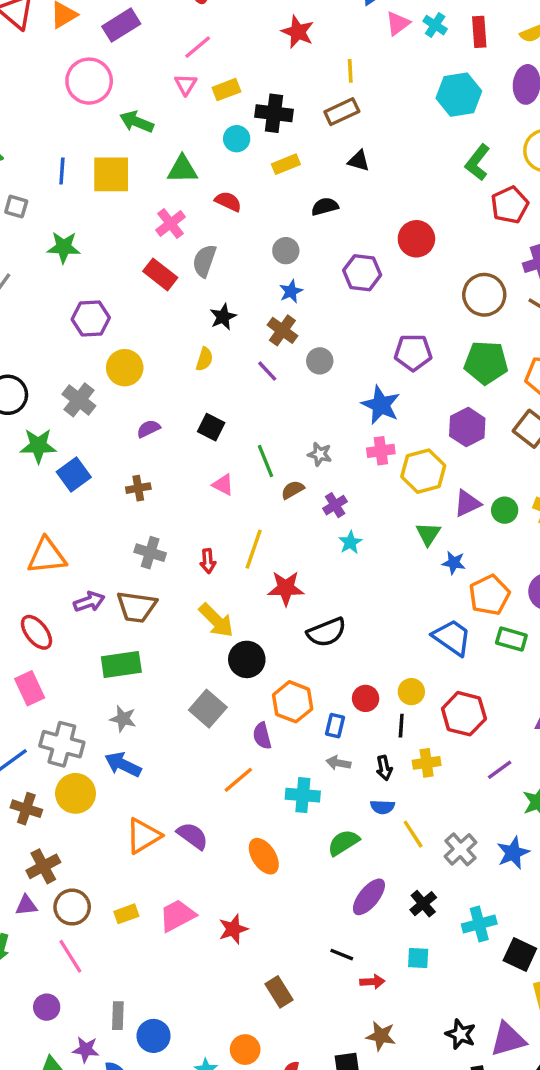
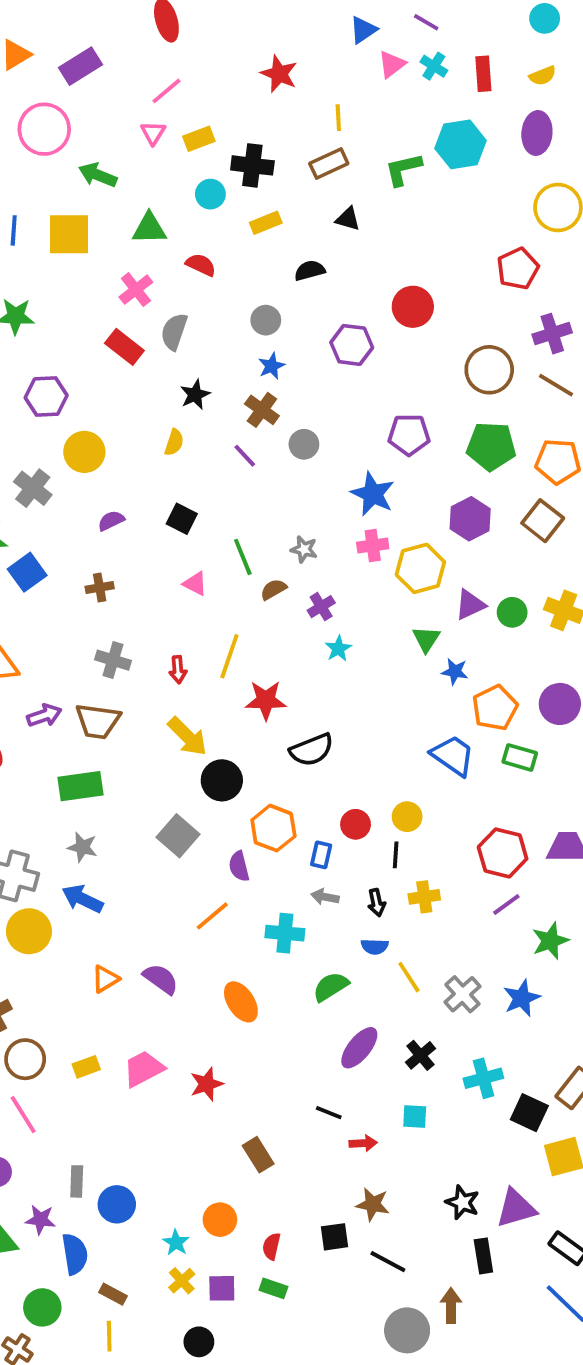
green L-shape: (477, 162) -> (403, 169), moved, turned 39
red hexagon: (464, 714) -> (503, 853), moved
orange triangle: (143, 836) -> (105, 979), size x0.7

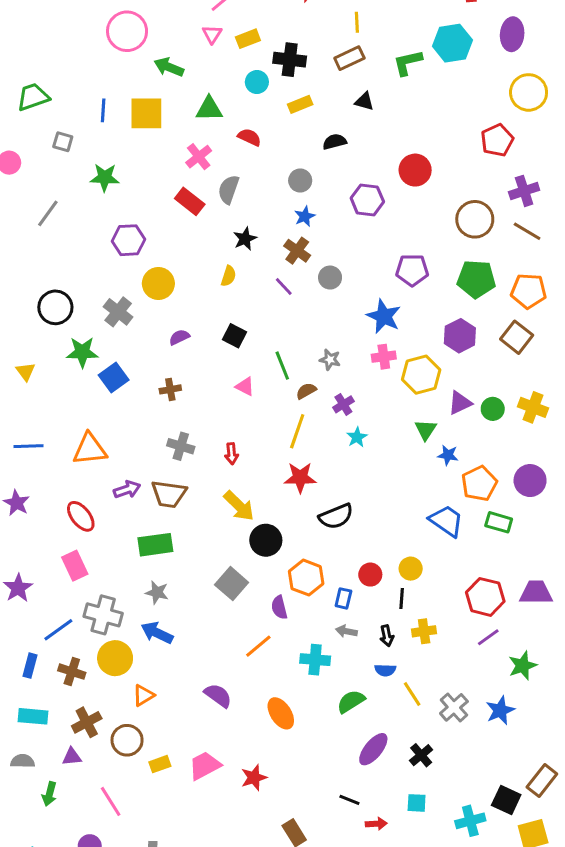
yellow line: (229, 656) -> (297, 431), moved
orange triangle: (105, 979) -> (143, 695), moved
brown circle: (25, 1059) -> (127, 740), moved
cyan cross: (483, 1078) -> (470, 821), moved

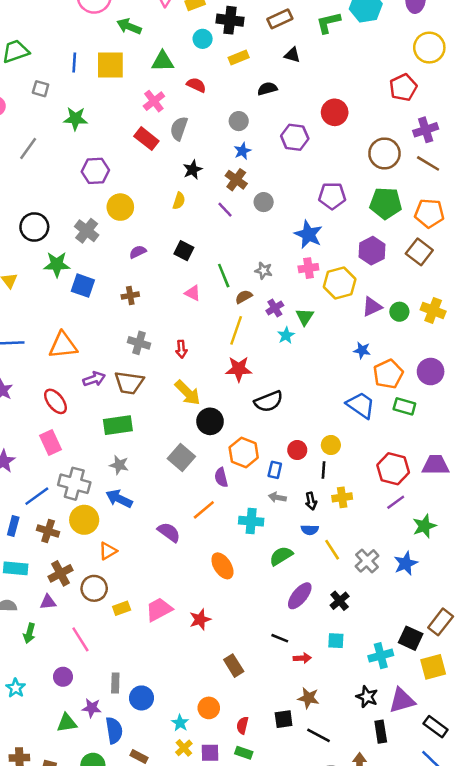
blue square: (114, 378) -> (83, 286), turned -35
green triangle: (426, 430) -> (305, 317), moved
purple semicircle: (218, 695) -> (169, 532), moved

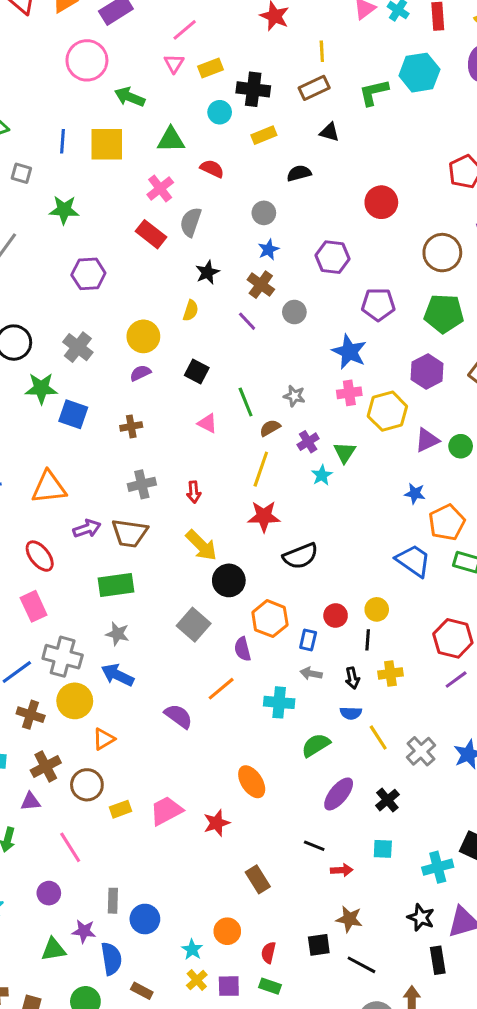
purple hexagon: (295, 137) -> (332, 257), moved
yellow circle: (120, 207) -> (143, 336), moved
gray cross: (139, 343) -> (142, 484), turned -30
orange ellipse: (222, 566) -> (252, 782), moved

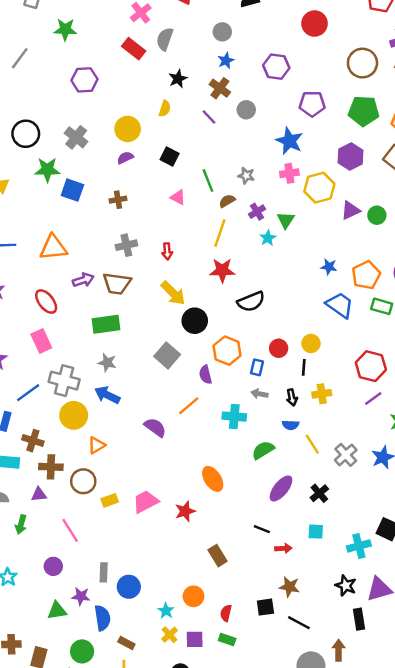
blue star: (415, 494) -> (329, 267), moved
brown cross: (31, 715) -> (33, 441), moved
brown cross: (46, 766) -> (51, 467), turned 30

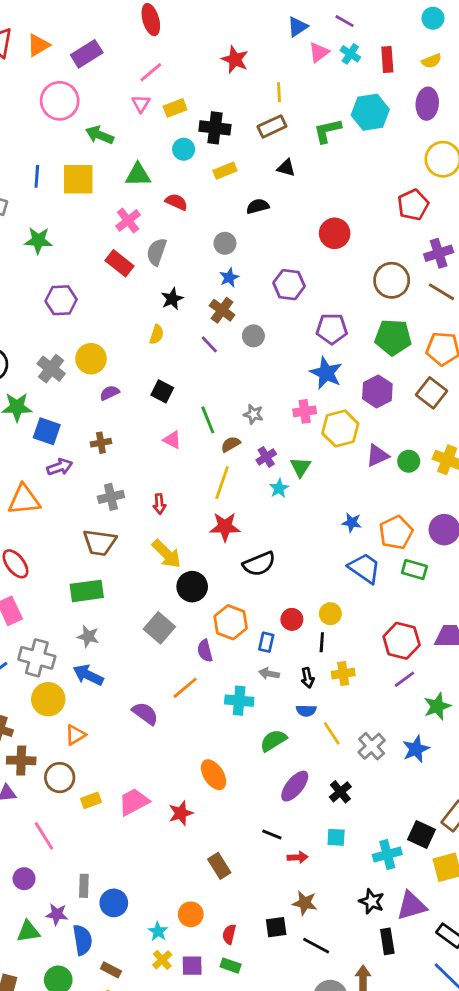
yellow circle: (128, 129) -> (91, 359), moved
blue star: (289, 141) -> (326, 373), moved
purple arrow: (83, 280) -> (60, 467), moved

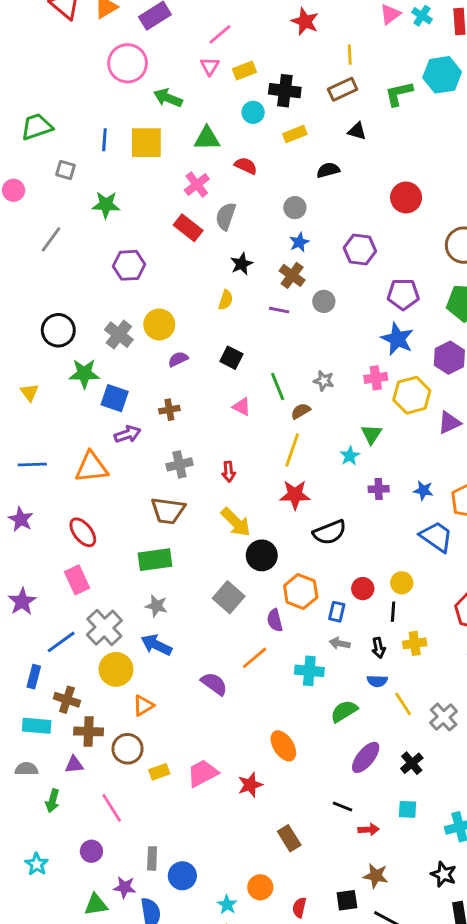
purple line: (209, 344) -> (279, 310), turned -36
purple cross: (266, 457) -> (379, 489), moved, turned 30
gray cross: (37, 658) -> (104, 628), turned 32

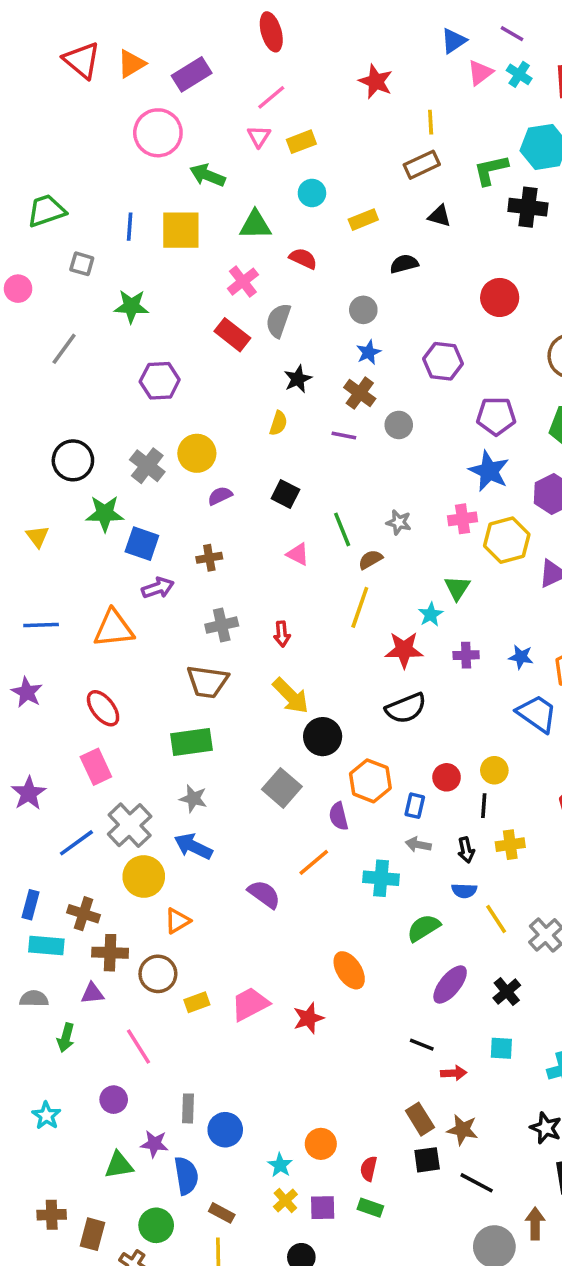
black cross: (285, 91) -> (528, 207), moved
red star: (295, 495) -> (404, 650), moved
blue rectangle: (34, 677) -> (30, 905), moved
brown rectangle: (289, 838) -> (420, 1119), moved

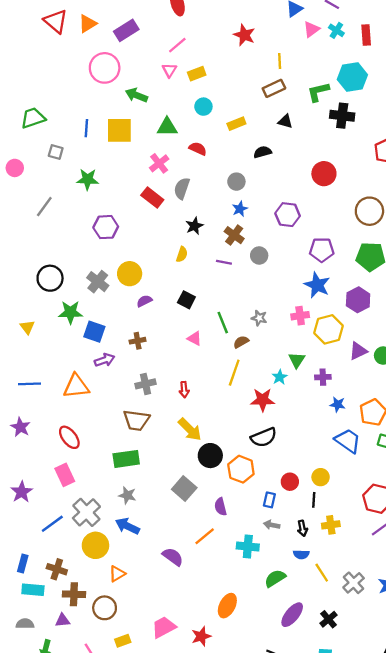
purple cross: (466, 655) -> (323, 377), moved
orange hexagon: (370, 781) -> (241, 469), moved
orange ellipse: (349, 970) -> (227, 606), turned 60
yellow rectangle: (197, 1002) -> (123, 641), moved

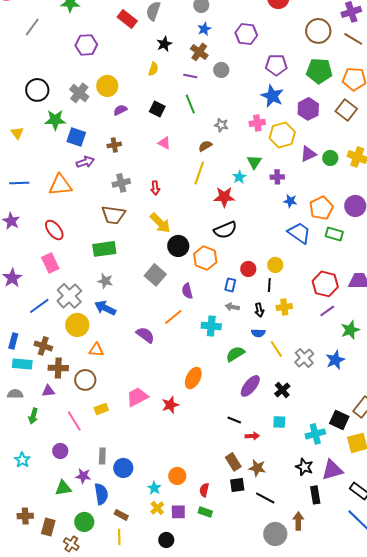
green line: (223, 323) -> (190, 104), moved
orange triangle: (117, 574) -> (96, 350), turned 35

